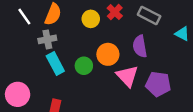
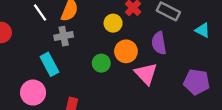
yellow circle: (91, 19) -> (113, 23), moved
cyan rectangle: (55, 63) -> (49, 64), moved
purple pentagon: (158, 84) -> (197, 82), moved

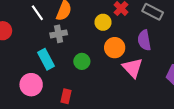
green circle: (101, 63) -> (82, 61), moved

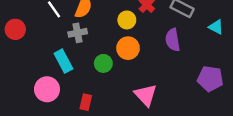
orange circle: (115, 48) -> (128, 48), moved
pink triangle: (133, 68) -> (146, 95), moved

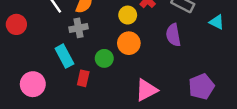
purple pentagon: (210, 79) -> (201, 86), moved, turned -30
pink circle: (47, 89) -> (33, 84), moved
pink triangle: (146, 95) -> (146, 90), turned 45
red rectangle: (86, 102) -> (83, 78), moved

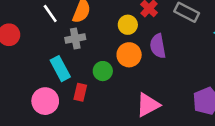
purple semicircle: (173, 35) -> (158, 46), moved
pink circle: (33, 84) -> (45, 101), moved

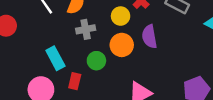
gray cross: (75, 39) -> (86, 29), moved

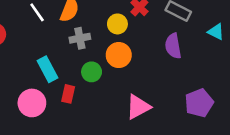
purple semicircle: (149, 37) -> (173, 46), moved

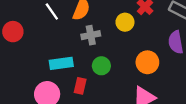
orange circle: (119, 55) -> (147, 62), moved
cyan rectangle: (47, 69) -> (61, 63), turned -70

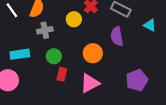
red rectangle: (80, 86) -> (62, 74), moved

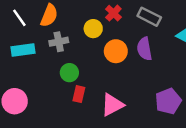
orange circle: (93, 53) -> (116, 51), moved
cyan rectangle: (20, 54) -> (23, 50), moved

